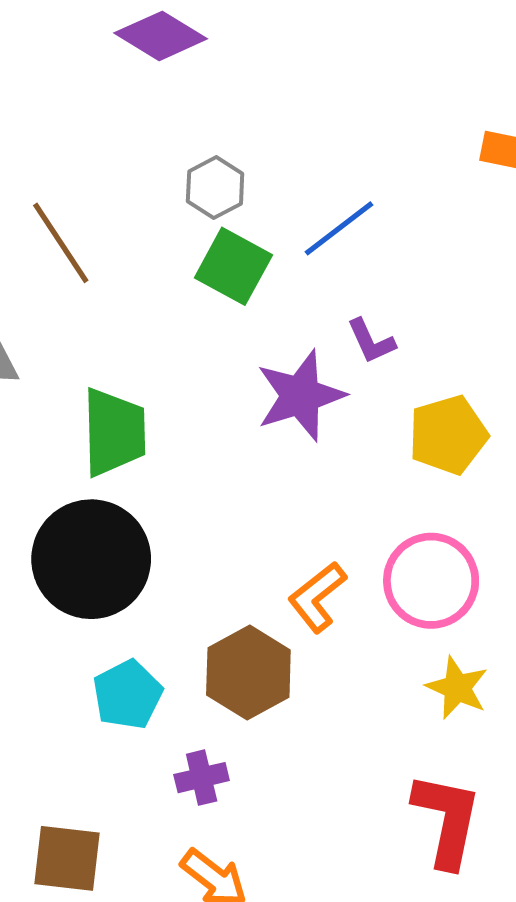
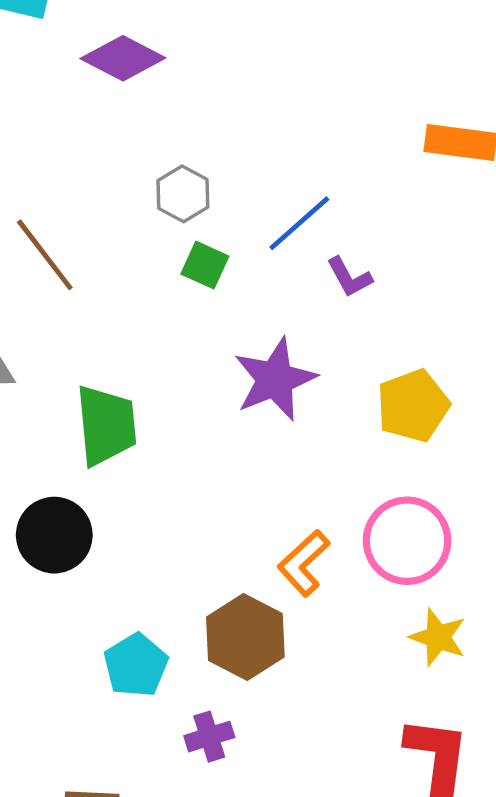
green square: (233, 266) -> (205, 265), size x0.7
purple L-shape: (371, 341) -> (349, 277), moved
black circle: (91, 559) -> (54, 535), moved, size x0.7

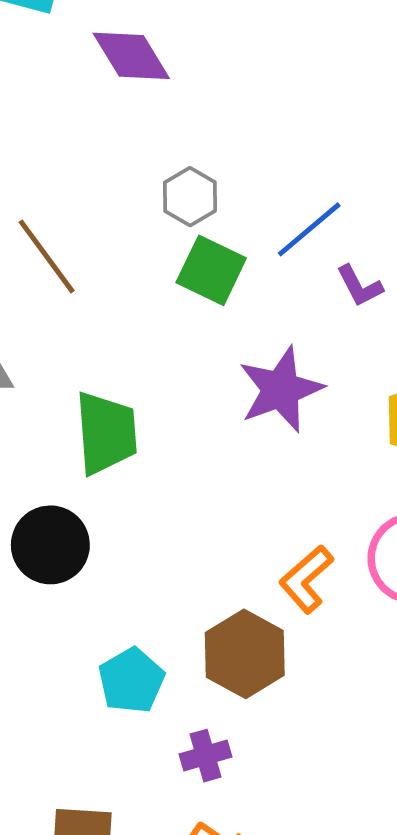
purple diamond: (123, 58) -> (131, 56), turned 30
green square: (205, 265) -> (211, 270), size x1.4

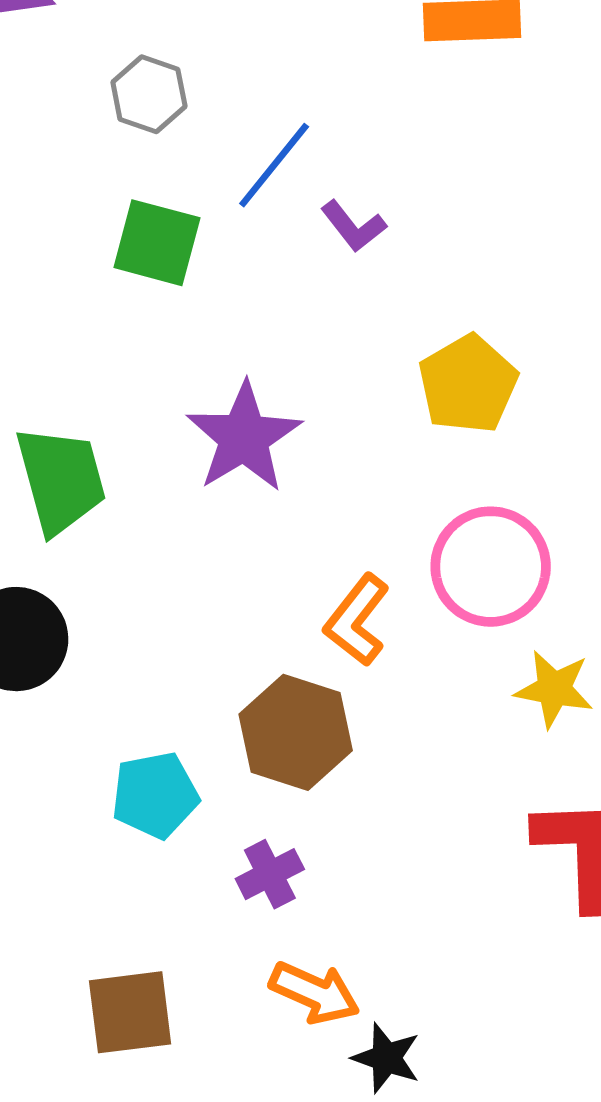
gray hexagon: (190, 197) -> (149, 94), moved
purple star: (281, 389) -> (244, 437), moved
cyan pentagon: (131, 681) -> (155, 795), turned 30

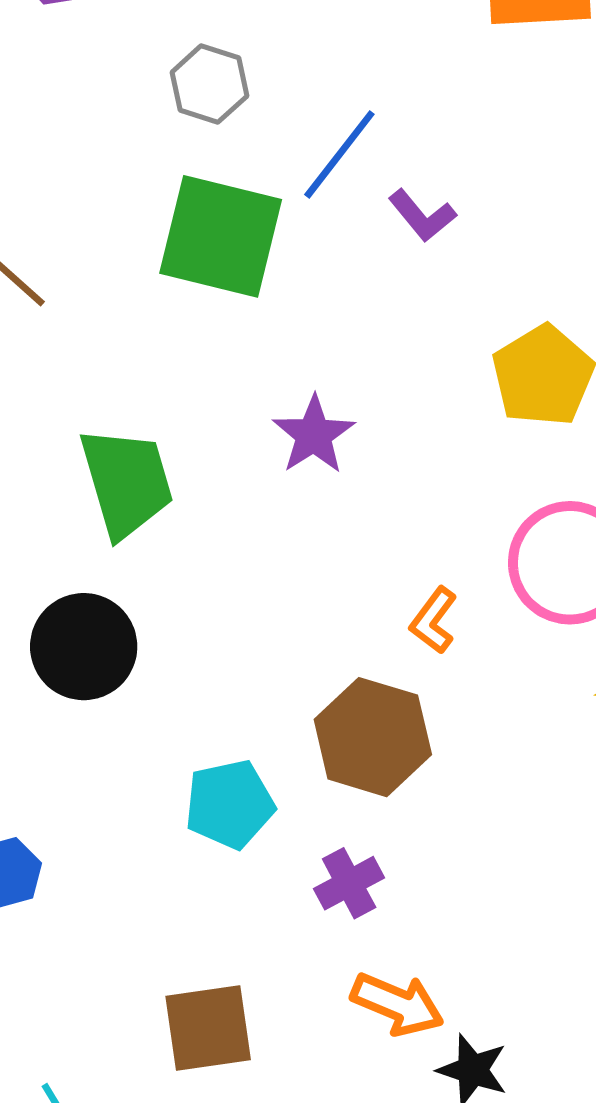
green square: (157, 243) -> (221, 236), size x1.4
purple star: (244, 437) -> (314, 435), size x0.7
orange L-shape: (357, 620) -> (434, 620), size x0.7

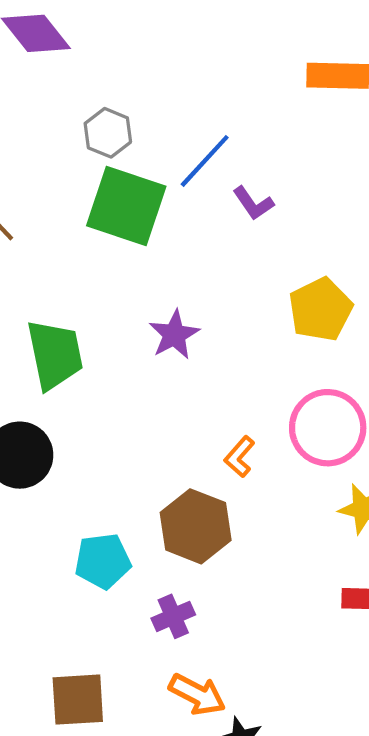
gray hexagon: (209, 84) -> (108, 133), moved

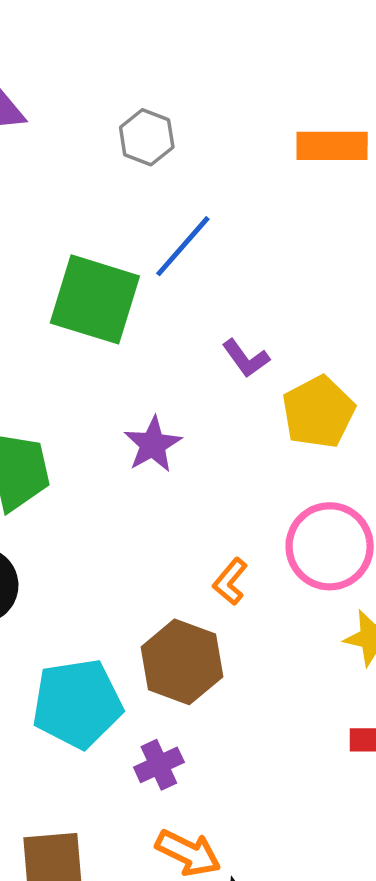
gray hexagon: (108, 133) -> (147, 137), moved
purple L-shape: (253, 203) -> (246, 358), moved
cyan pentagon: (103, 561) -> (77, 704), size x1.4

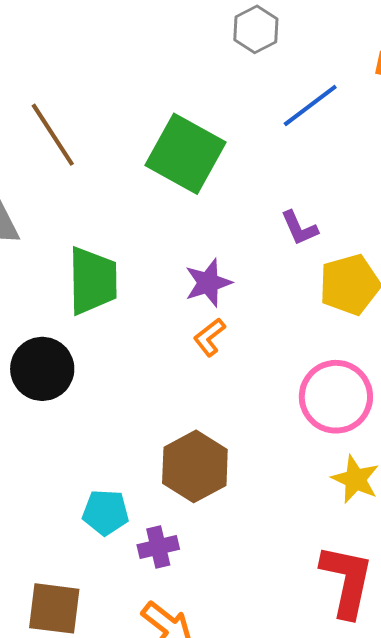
blue line: (183, 246) -> (310, 105), moved
orange L-shape: (230, 582) -> (209, 337), moved
cyan pentagon: (77, 704) -> (106, 512), moved, size x0.6

